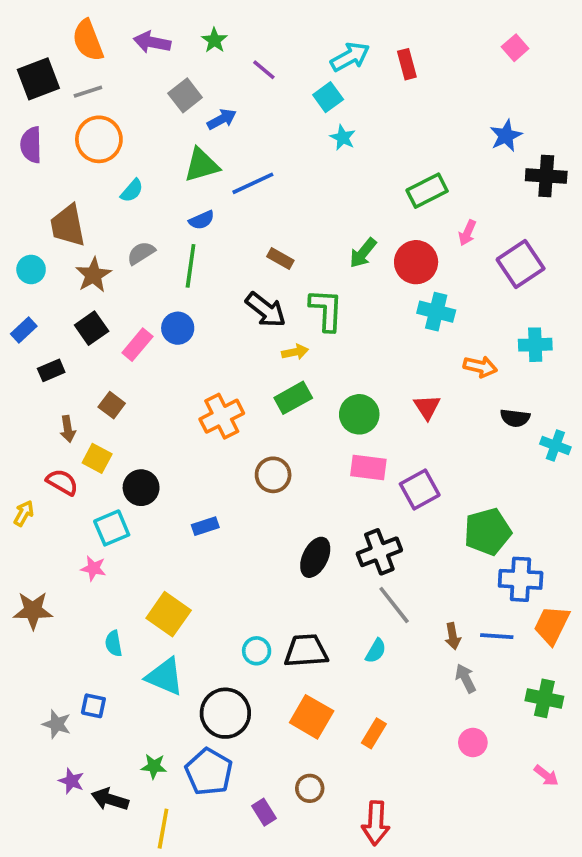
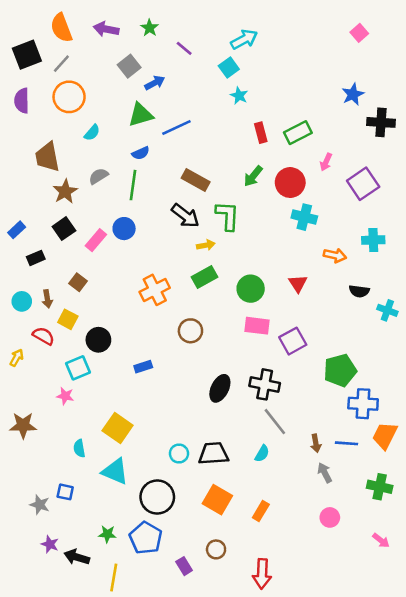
red rectangle: (407, 64) -> (261, 133), moved
gray line: (88, 92) -> (61, 64), turned -30
brown rectangle: (280, 258) -> (196, 180), size x1.5
cyan circle: (31, 269) -> (22, 301), moved
black cross: (379, 552) -> (265, 384), turned 32

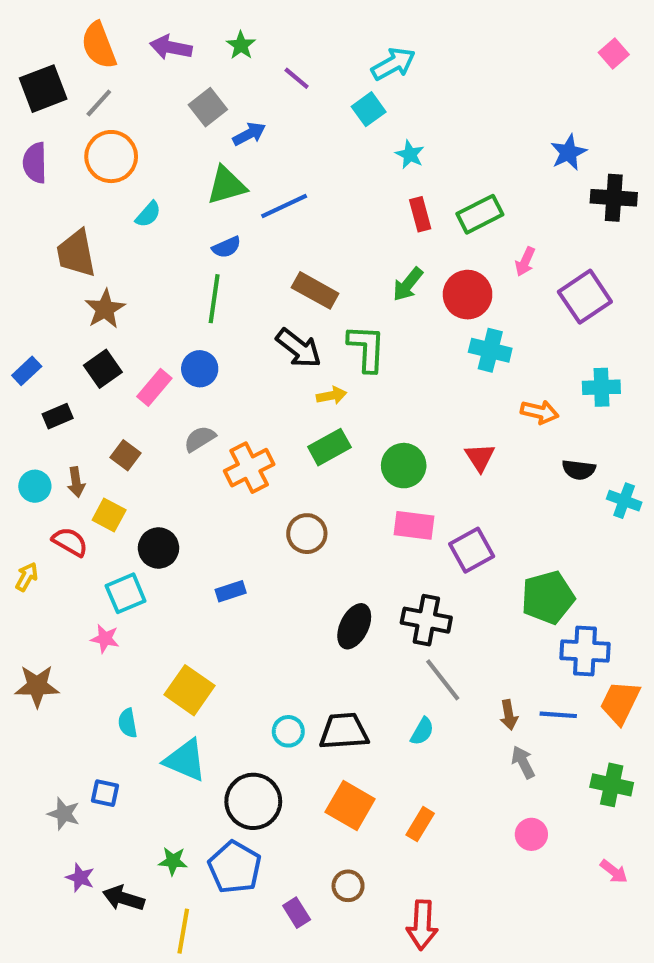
pink square: (359, 33) -> (614, 54), moved
cyan star: (239, 96) -> (410, 155), moved
gray semicircle: (98, 176) -> (200, 439), moved

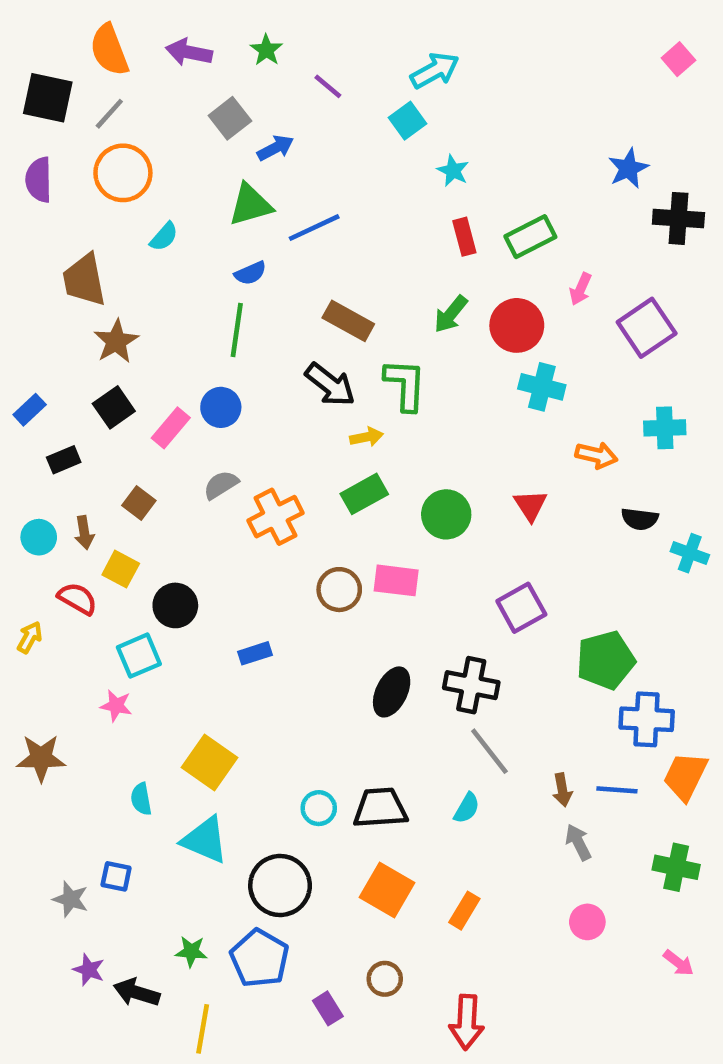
black square: (43, 89) -> (48, 98), turned 33
pink rectangle: (414, 525) -> (396, 580), moved

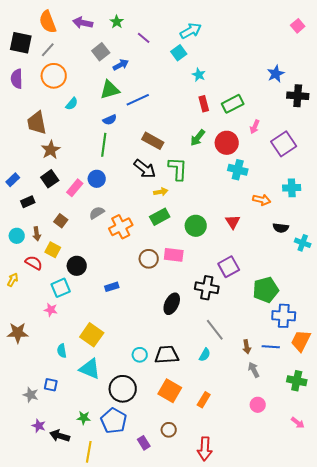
black cross: (471, 685) -> (207, 288), moved

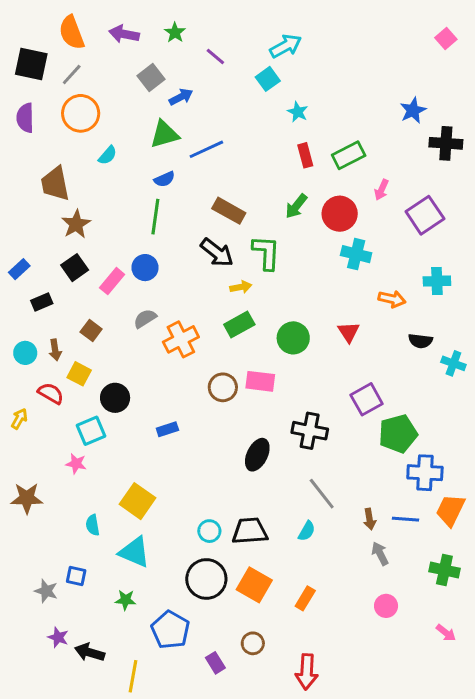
purple square: (229, 267) -> (367, 399), moved
black circle: (123, 389) -> (206, 579), moved
green star: (84, 418) -> (126, 600), moved

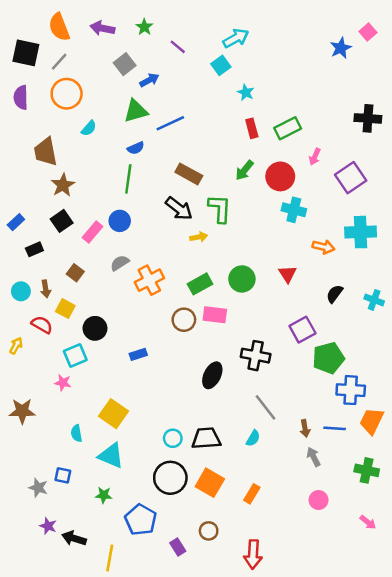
blue star: (413, 110) -> (341, 48), moved
cyan cross: (437, 281) -> (361, 232), size x1.4
green rectangle: (239, 324) -> (200, 284), moved
black semicircle: (420, 341) -> (335, 294), moved, turned 120

